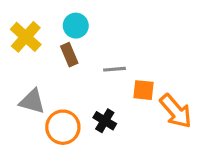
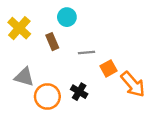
cyan circle: (76, 26) -> (67, 17), moved
orange square: (143, 90) -> (108, 68), turned -35

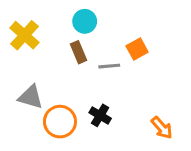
brown rectangle: (52, 42) -> (78, 52), moved
orange square: (108, 68) -> (137, 49), moved
orange arrow: (133, 84) -> (162, 128), moved, size x0.7

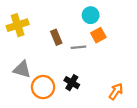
cyan circle: (85, 21) -> (91, 15), moved
yellow cross: (24, 35) -> (18, 25), turned 30
orange arrow: (162, 128) -> (116, 91), turned -105

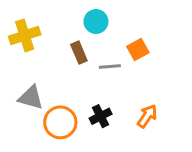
cyan circle: (91, 15) -> (96, 22), moved
black cross: (72, 83) -> (101, 116), turned 32
orange arrow: (116, 91) -> (147, 116), moved

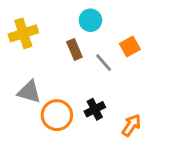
gray line: (110, 67) -> (104, 63), turned 54
orange arrow: (147, 116) -> (131, 125), moved

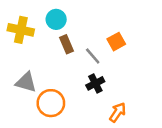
cyan circle: (90, 20) -> (56, 19), moved
yellow cross: (23, 33) -> (21, 30), turned 30
black cross: (95, 109) -> (95, 83), moved

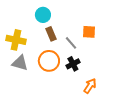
yellow cross: (21, 30) -> (16, 40), moved
orange square: (116, 42) -> (89, 32), turned 32
orange circle: (51, 103) -> (49, 61), moved

